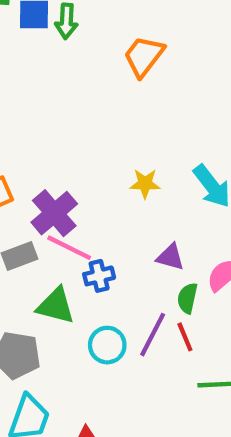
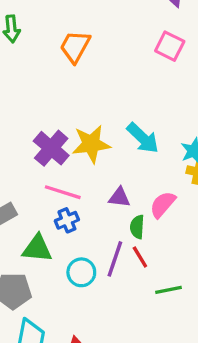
yellow star: (145, 184) -> (91, 144), size x1.6
purple cross: (54, 213) -> (51, 148), moved
pink line: (69, 248) -> (63, 192), moved

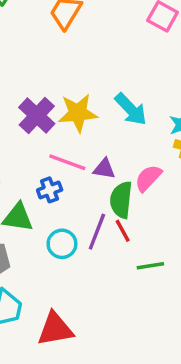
pink line: (63, 192) -> (67, 162), moved
green semicircle: (137, 227) -> (121, 200), size x1.5

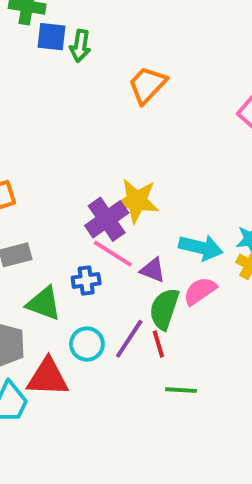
cyan arrow: (131, 109) -> (201, 247), moved, turned -45
purple cross: (37, 116) -> (107, 219), moved
red triangle: (55, 329) -> (48, 377), moved

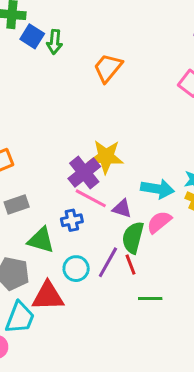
blue square: (51, 37) -> (32, 36), turned 30

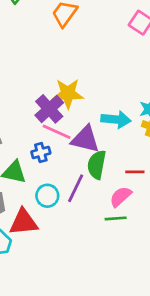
purple triangle: (122, 209) -> (85, 139), size x1.6
pink semicircle: (159, 222) -> (121, 197), moved
red line: (130, 265) -> (135, 172), moved, turned -66

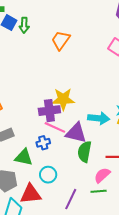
purple cross: (49, 109) -> (49, 111), turned 35
purple line: (76, 188) -> (71, 199), moved

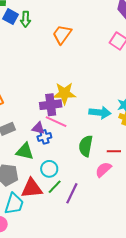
purple triangle: (76, 133) -> (38, 128), moved, size x0.6
green line: (99, 191) -> (55, 187), moved, turned -42

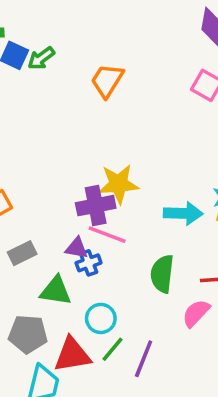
green arrow: (26, 19) -> (41, 58), turned 56

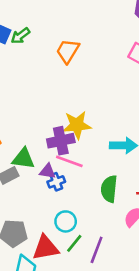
green triangle: (56, 291) -> (23, 159), moved

